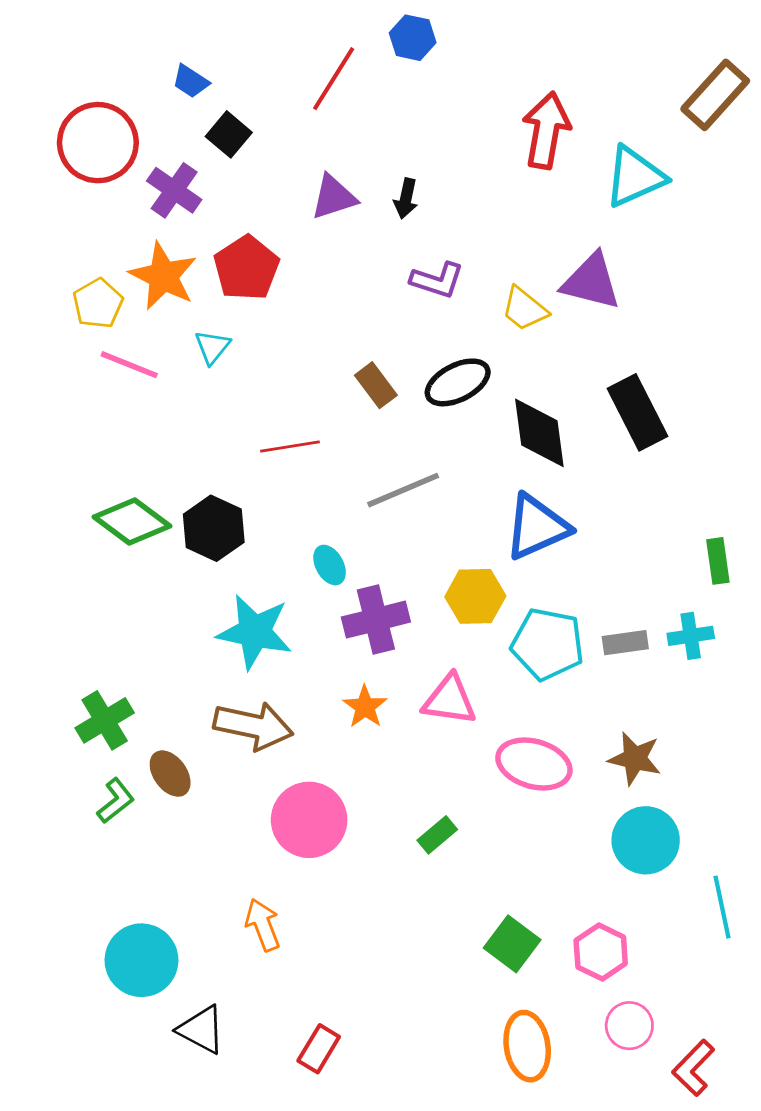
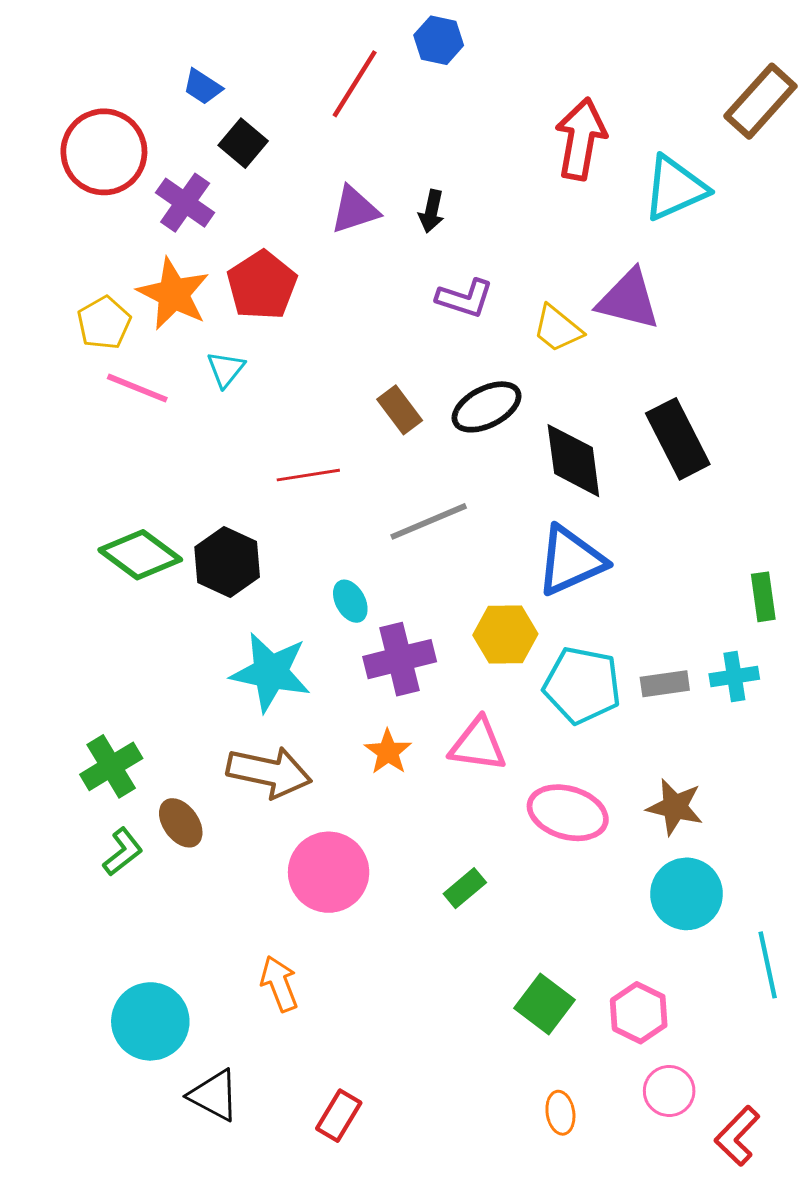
orange ellipse: (527, 1046) -> (560, 1113), size x0.6

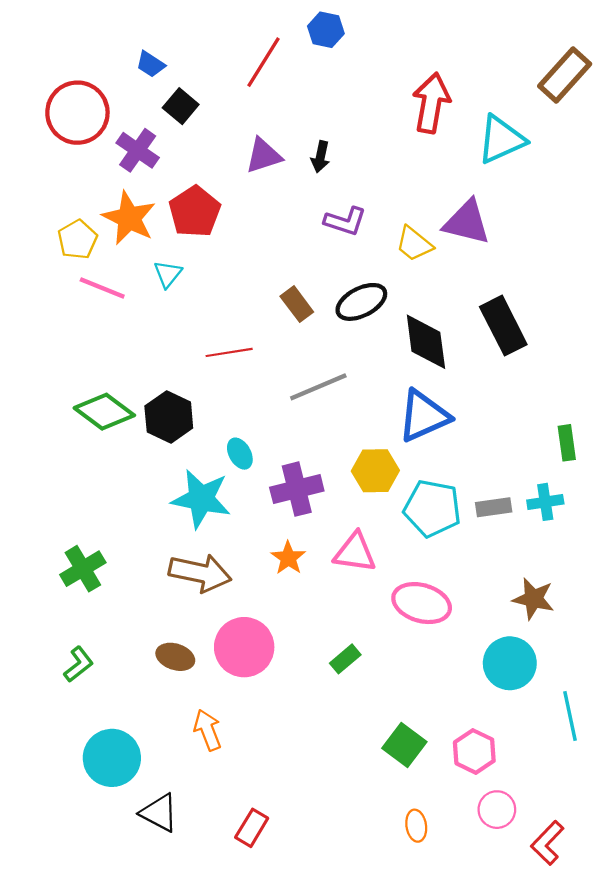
cyan ellipse: (350, 601) -> (240, 454), moved
brown star: (675, 807) -> (533, 599), moved
brown ellipse: (181, 823) -> (175, 657), moved, turned -36
green L-shape: (123, 852) -> (79, 664), moved

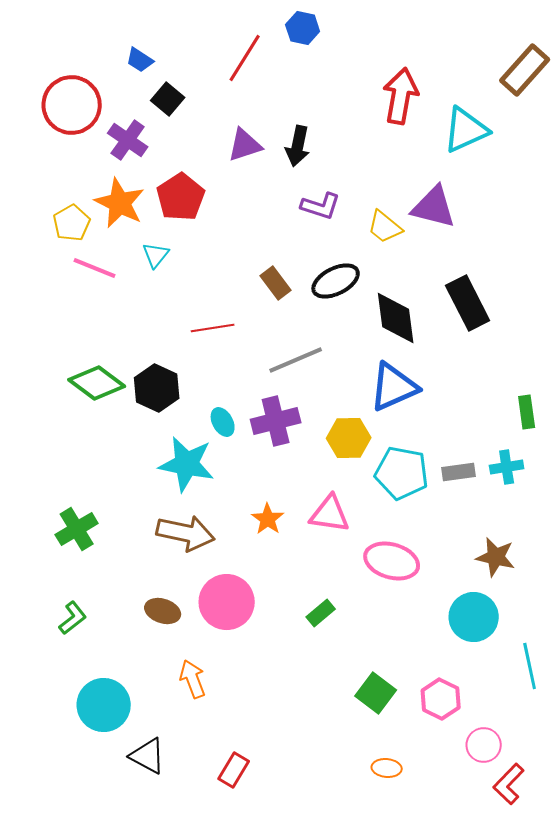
black arrow: (321, 157) -> (298, 146), size x1.4
purple cross: (297, 489) -> (276, 421), moved
pink circle: (497, 810) -> (484, 745), moved
orange ellipse: (416, 826) -> (387, 768), turned -76

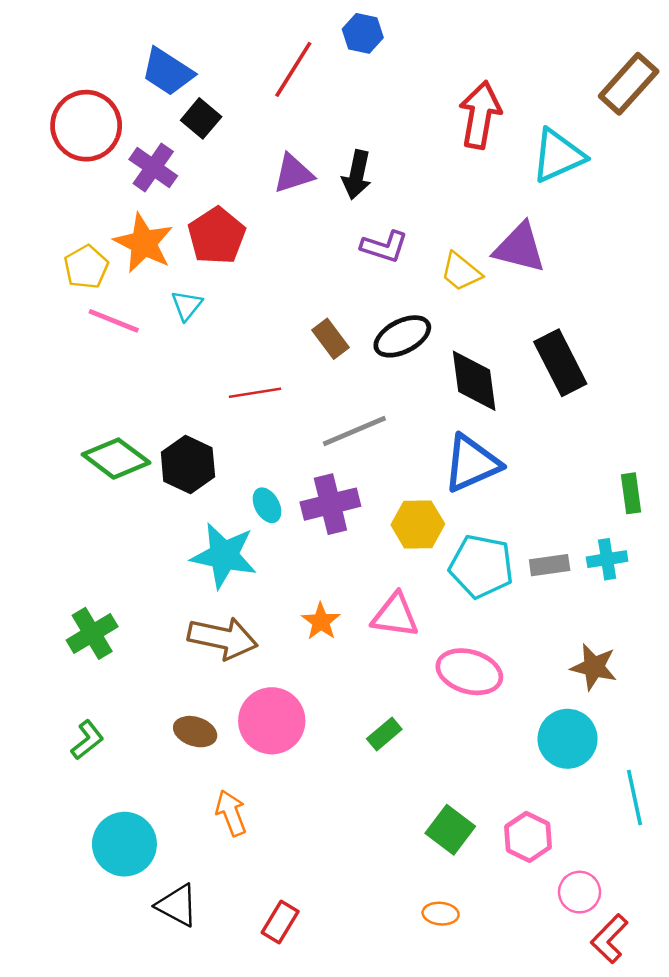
blue trapezoid: (140, 60) -> (168, 72), size x1.6
orange ellipse: (387, 768) -> (441, 914), moved

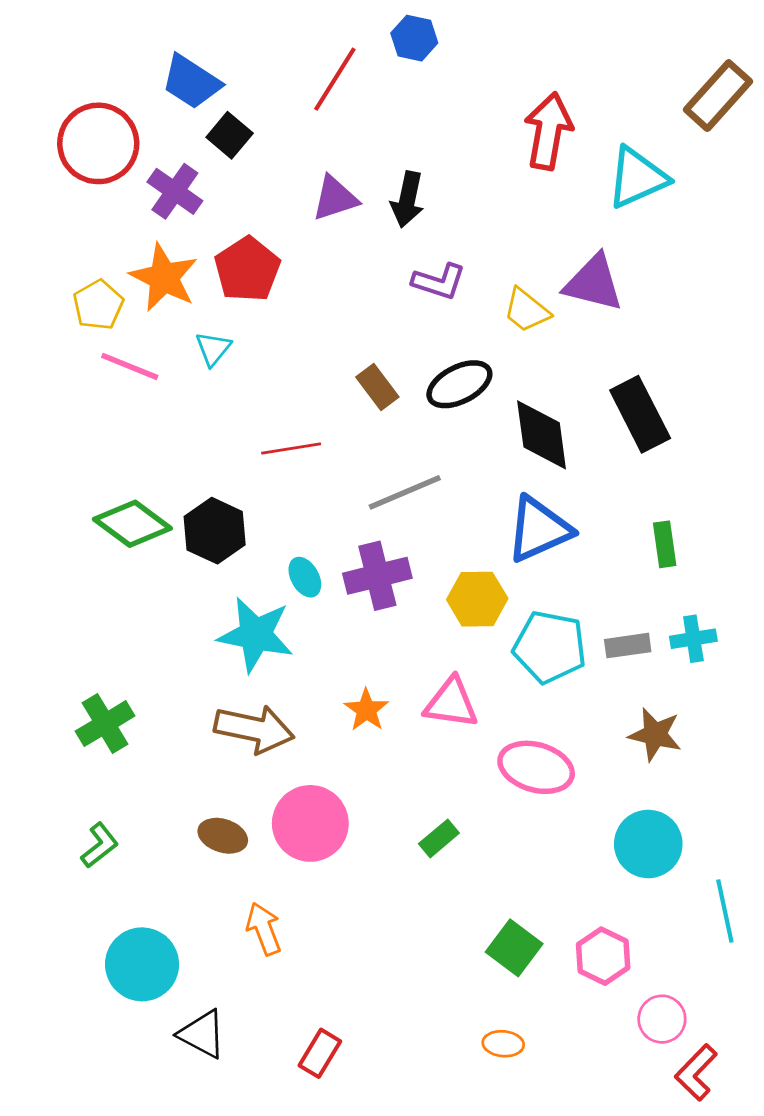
green rectangle: (631, 493) -> (665, 544), moved
brown star: (594, 667) -> (655, 734), moved

